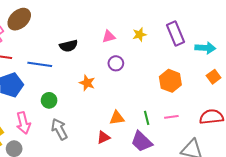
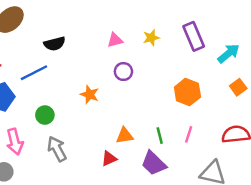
black semicircle: (69, 46) -> (55, 44), moved
cyan arrow: (205, 48) -> (229, 53), turned -42
blue line: (40, 64) -> (34, 73), turned -35
pink line: (171, 117) -> (189, 134), turned -64

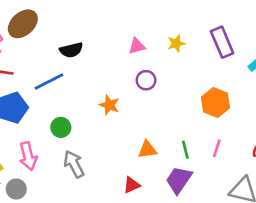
red triangle: (109, 159) -> (132, 185), moved
purple trapezoid: (154, 163) -> (179, 180), turned 80

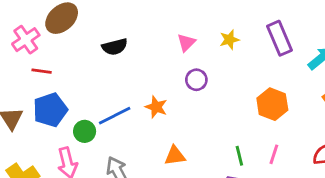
pink triangle: (137, 46) -> (186, 42), turned -30
blue line: (49, 81) -> (115, 116), moved
green circle: (61, 127) -> (85, 131), moved
orange triangle: (147, 150) -> (175, 156), moved

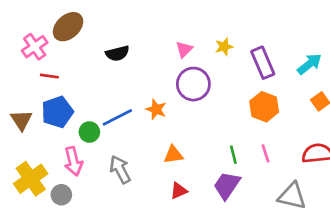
purple rectangle: (280, 38) -> (263, 63), moved
purple circle: (196, 80) -> (193, 84), size x1.6
pink line: (274, 154) -> (265, 153), turned -36

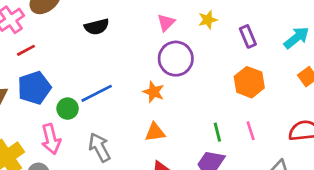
purple rectangle: (263, 63) -> (248, 36), size x0.7
red line: (49, 76) -> (26, 50), turned -36
orange star: (156, 109) -> (154, 92), moved

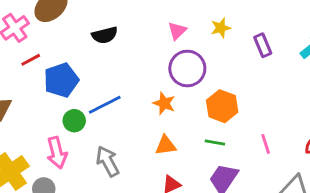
orange hexagon: (249, 82) -> (222, 106), moved
blue pentagon: (34, 88) -> (61, 80), moved
green line: (217, 132) -> (215, 142), moved, turned -66

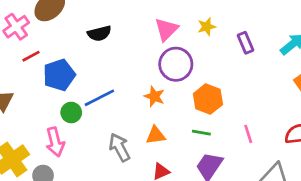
pink triangle: (177, 31) -> (166, 29), size x1.4
gray arrow: (108, 161) -> (119, 147), moved

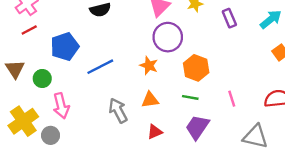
red line: (31, 56) -> (29, 30), moved
green circle: (71, 113) -> (42, 79), moved

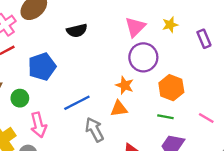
blue line: (100, 67) -> (77, 103), moved
pink line: (232, 99) -> (206, 118), turned -42
orange triangle: (150, 100) -> (119, 109), moved

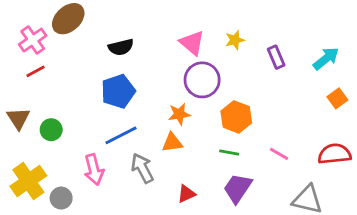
pink triangle: (135, 27) -> (192, 43), turned -35
blue pentagon: (42, 67) -> (118, 91), moved
orange star: (125, 85) -> (179, 114), turned -30
pink arrow: (38, 125) -> (94, 170), moved

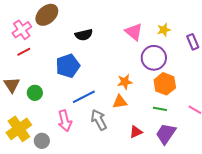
purple circle: (202, 80) -> (154, 58), moved
blue pentagon: (118, 91) -> (68, 66), moved
red triangle: (186, 194) -> (136, 132), moved

